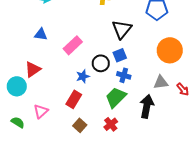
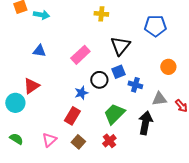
pink rectangle: (73, 45) -> (80, 55), moved
orange circle: (170, 50) -> (168, 67), size x0.6
blue cross: (124, 75) -> (135, 85), moved
pink triangle: (41, 111) -> (49, 140), moved

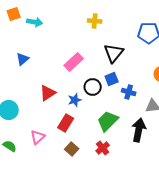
blue triangle: (39, 51) -> (23, 59), moved, turned -48
red triangle: (31, 86) -> (48, 93), moved
pink triangle: (49, 140) -> (38, 137), moved

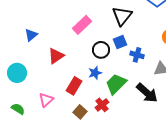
blue triangle: (23, 59) -> (31, 35), moved
blue star: (75, 100) -> (95, 73), moved
black arrow: (139, 130) -> (147, 93), turned 120
red cross: (103, 148) -> (102, 105), moved

